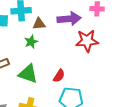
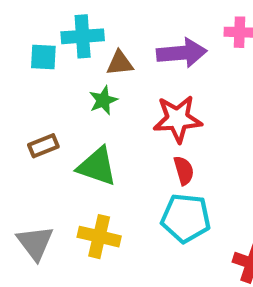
red star: (87, 41) -> (178, 119), moved
red semicircle: (59, 76) -> (184, 171), moved, turned -48

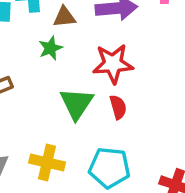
green triangle: (97, 166) -> (77, 104), moved, turned 45
cyan pentagon: (186, 218) -> (109, 168), moved

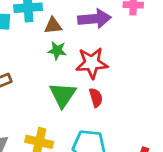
green star: (50, 48) -> (57, 51), moved, turned 30

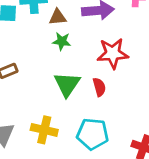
red star: (92, 63) -> (113, 53), moved

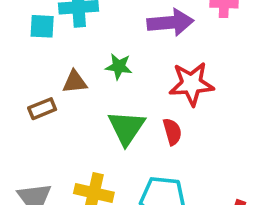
brown triangle: (58, 17) -> (75, 82), moved

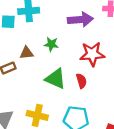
green triangle: (126, 128) -> (56, 79), turned -40

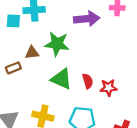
green star: (51, 44) -> (57, 44), size x1.6
red star: (92, 54) -> (109, 88), moved, size x0.7

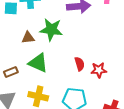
brown rectangle: (13, 68) -> (11, 72), moved
green triangle: (61, 79) -> (38, 63), moved

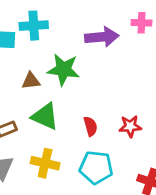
red semicircle: (80, 64) -> (90, 126), moved

